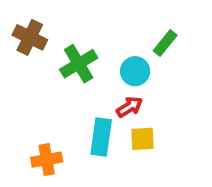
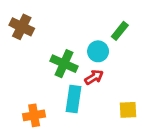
green cross: (79, 64) -> (64, 64), moved, turned -35
yellow square: (143, 139) -> (128, 110), moved

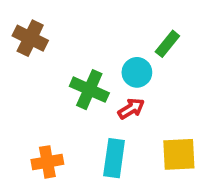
cyan rectangle: (74, 99) -> (114, 158), moved
yellow square: (128, 110) -> (179, 154), size x1.4

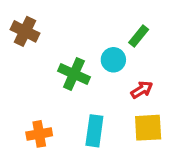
red arrow: (131, 109) -> (142, 90), moved

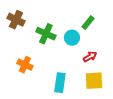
green cross: (74, 74) -> (46, 34), moved
orange cross: (39, 134) -> (25, 65), moved, turned 35

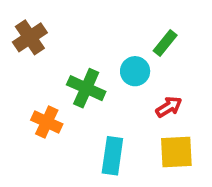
brown cross: (16, 20) -> (30, 37), turned 30
green cross: (46, 34) -> (86, 88), moved

